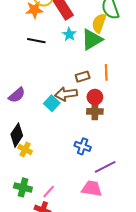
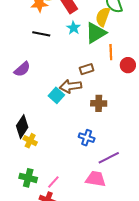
orange line: (106, 72) -> (111, 52), moved
purple semicircle: (17, 95) -> (22, 69), moved
red circle: (95, 97) -> (128, 65), moved

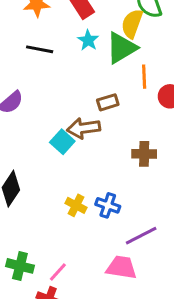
brown cross: (99, 103) -> (144, 154), moved
yellow cross: (30, 141) -> (76, 205), moved

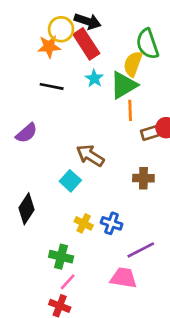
orange line: (144, 77) -> (130, 110), moved
brown rectangle: (108, 102) -> (150, 133), moved
brown arrow: (84, 128) -> (90, 156), turned 40
cyan square: (62, 142) -> (70, 181), moved
green cross: (20, 266) -> (61, 257), moved

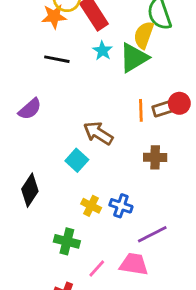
orange line: (130, 110) -> (141, 110), moved
pink line: (68, 282) -> (97, 268), moved

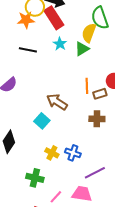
green triangle: (134, 58) -> (82, 49), size x0.7
brown rectangle: (162, 109) -> (100, 94), moved

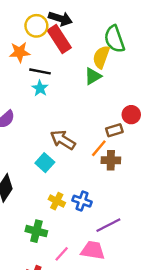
orange star: (26, 20) -> (20, 52), moved
cyan star: (60, 44) -> (40, 88), moved
black line: (28, 50) -> (40, 71), moved
orange line: (87, 86) -> (99, 148), moved, turned 42

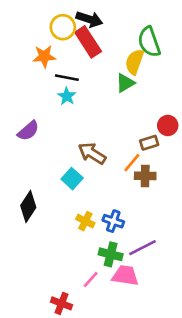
green cross: (36, 231) -> (111, 254), moved

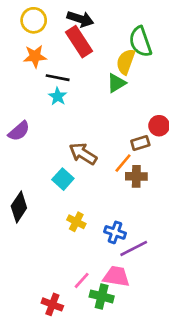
yellow circle: (63, 27) -> (34, 20), moved
blue cross: (113, 221) -> (115, 232), moved
green cross: (111, 254) -> (102, 296), moved

